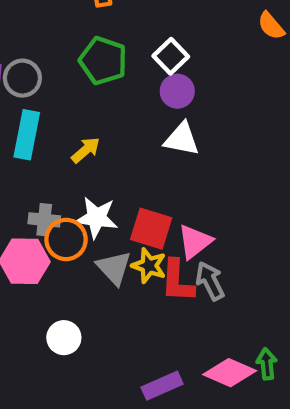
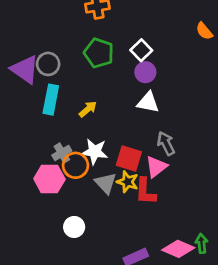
gray cross: (44, 220) -> (62, 153), turned -36
gray arrow: (210, 281) -> (166, 143), moved

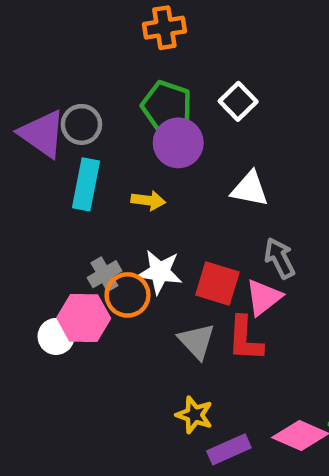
purple circle: (145, 72) -> (178, 143), moved, size x1.4
yellow arrow: (88, 109) -> (148, 200), turned 48
yellow star: (128, 182) -> (194, 415), moved
gray triangle: (106, 183) -> (197, 341), moved
white circle: (74, 227) -> (56, 336), moved

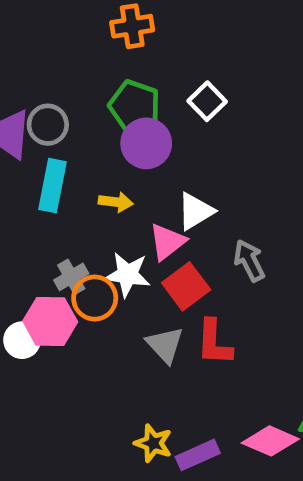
white triangle: (250, 189) -> (195, 211), moved, turned -42
red square: (217, 283) -> (186, 286), turned 36
pink triangle: (263, 297) -> (167, 242), moved
yellow star: (194, 415) -> (153, 443), moved

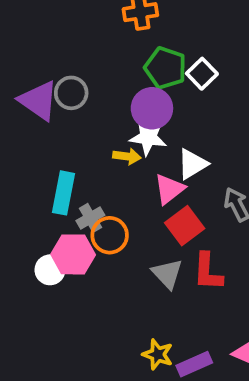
green pentagon: (134, 106) -> (165, 68), moved
cyan rectangle: (52, 186) -> (63, 193), moved
white star: (127, 275) -> (148, 137), moved

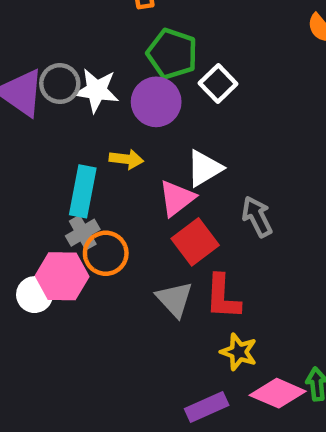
white square: (202, 74) -> (218, 84), moved
white star: (148, 137) -> (96, 90), moved
cyan rectangle: (63, 193) -> (83, 191), moved
yellow star: (158, 354) -> (239, 352), moved

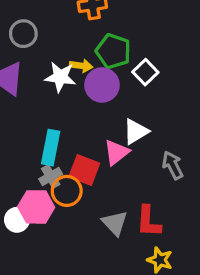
gray circle: (60, 84) -> (23, 34), moved
yellow arrow: (126, 159) -> (81, 66), moved
red square: (195, 242) -> (84, 170), moved, turned -32

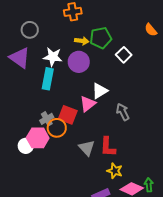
green pentagon: (113, 51) -> (101, 38), moved, turned -30
yellow arrow: (81, 66) -> (82, 41), moved
white square: (145, 72) -> (124, 55), moved
cyan rectangle: (51, 148) -> (48, 79), moved

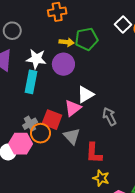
white square: (124, 55) -> (123, 24), moved
gray triangle: (87, 148) -> (72, 136), moved

